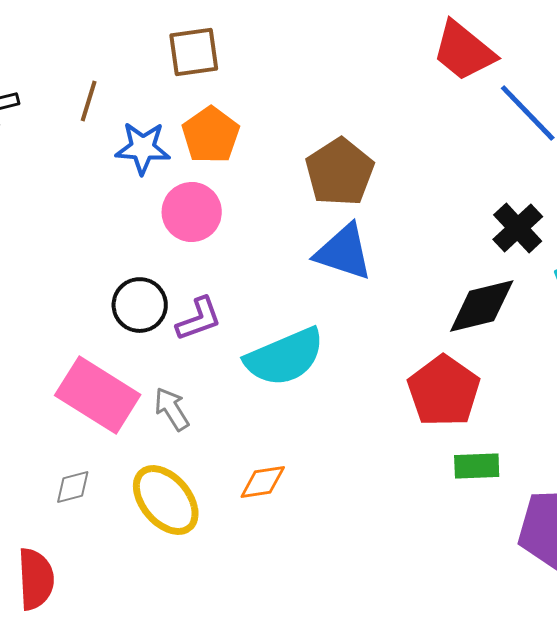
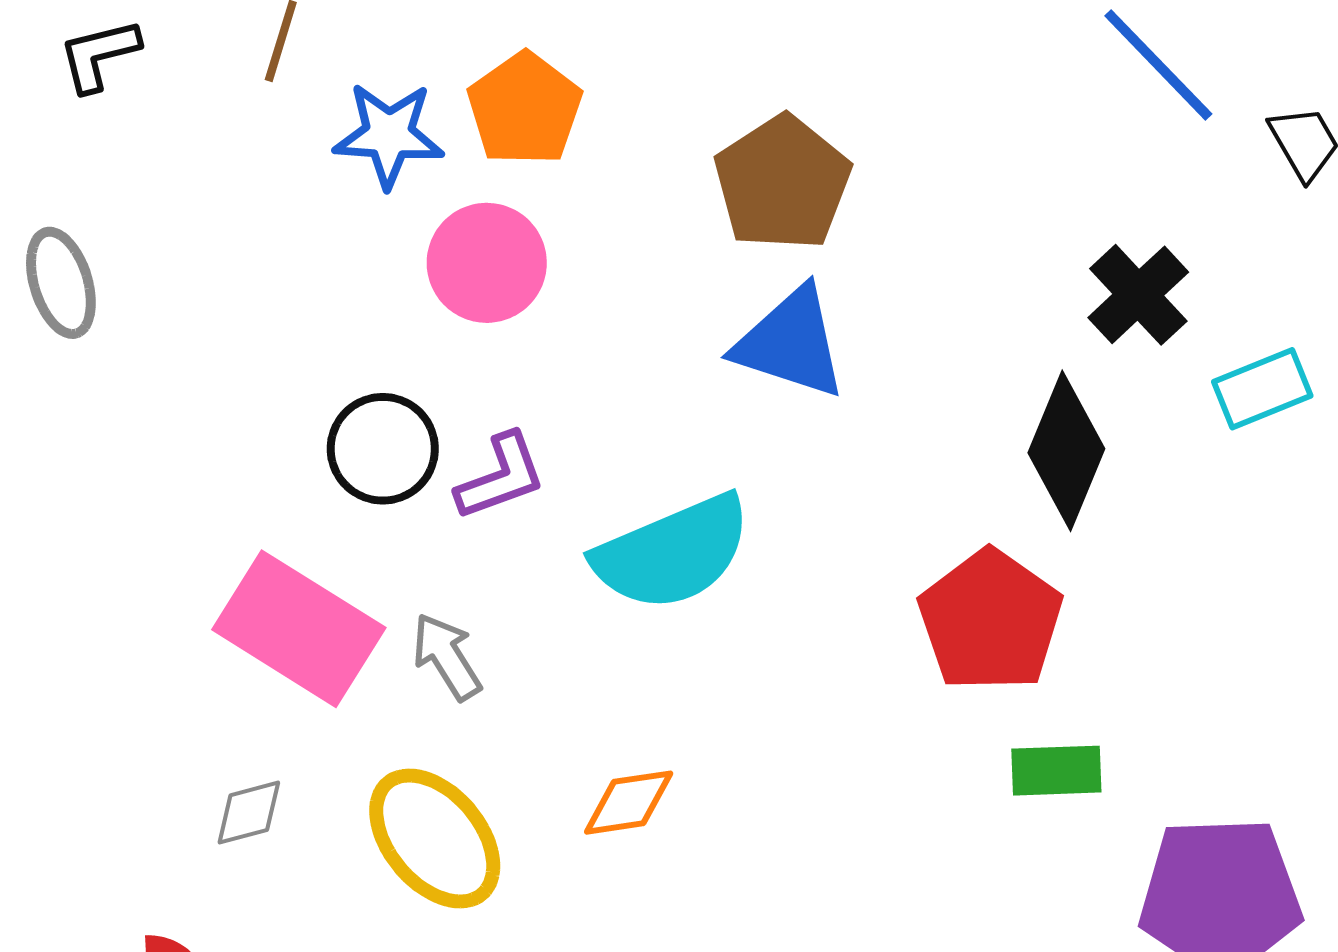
black diamond: (482, 306) -> (1066, 451), turned -54

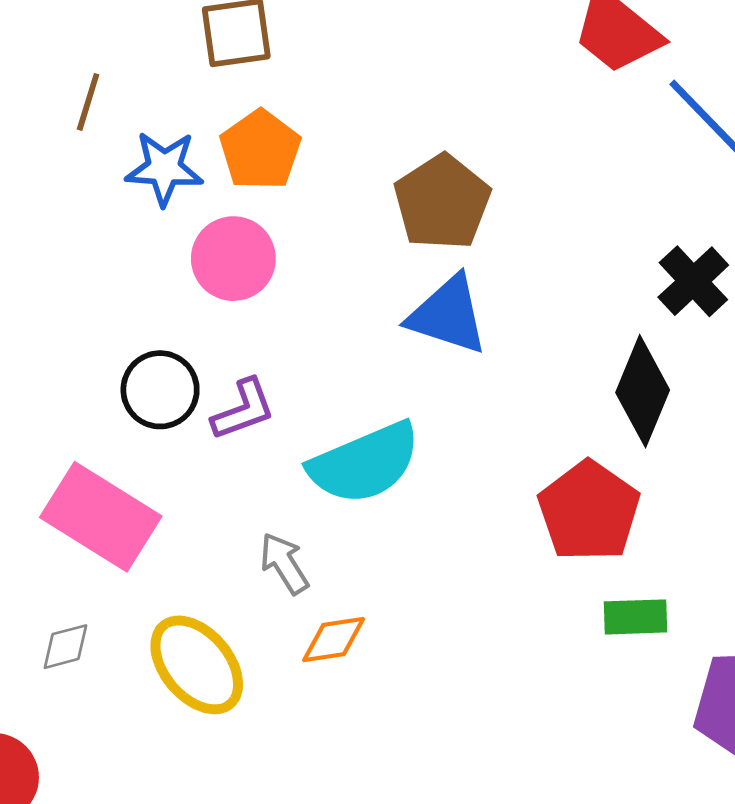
gray arrow: (447, 657) -> (284, 563), moved

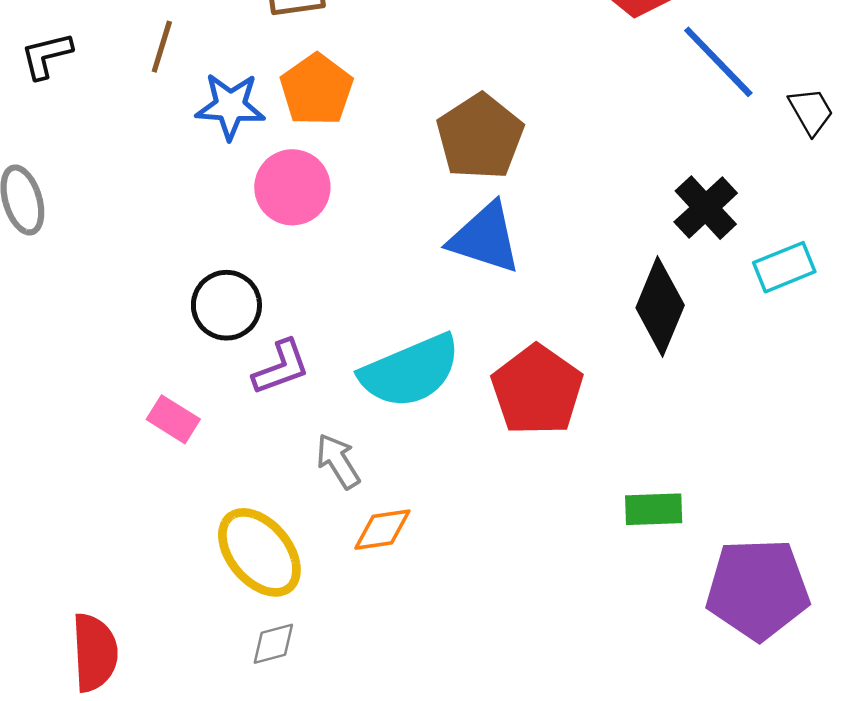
purple L-shape: (243, 410) -> (281, 367), moved
red pentagon: (589, 511) -> (537, 390), moved
pink rectangle: (101, 517) -> (173, 419), size x0.5
gray diamond: (66, 647) -> (273, 644), moved

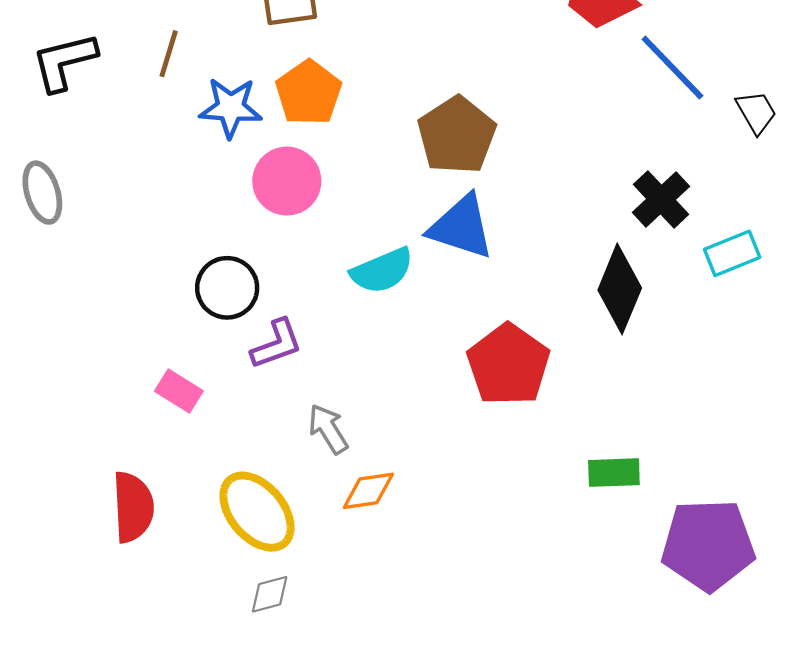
black L-shape: (46, 55) -> (64, 62), size x1.4
cyan semicircle: (410, 371) -> (382, 271), moved, size x0.7
red semicircle: (95, 653) -> (133, 507), moved

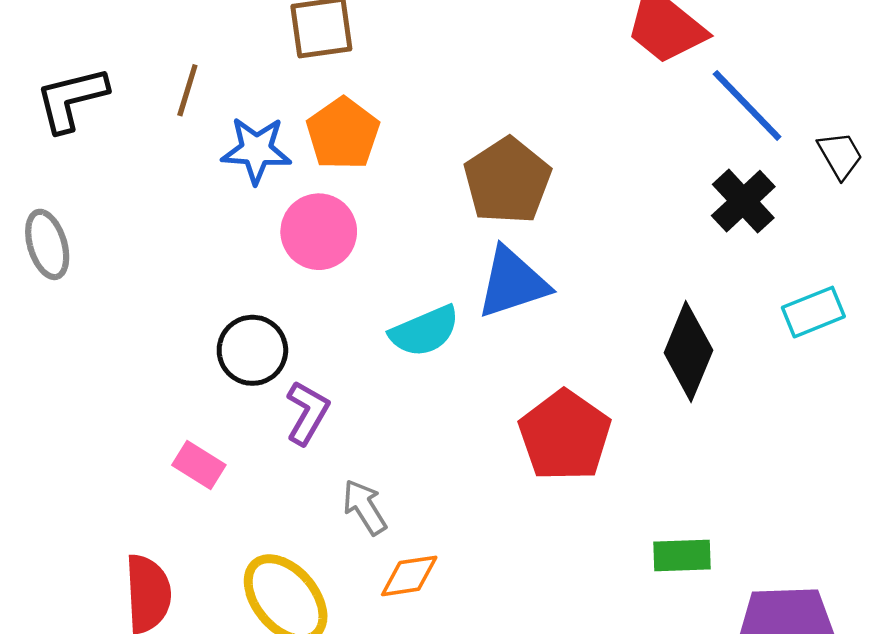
black cross: (661, 199) -> (743, 201), moved
blue triangle: (461, 227) -> (513, 283), turned -36
purple L-shape: (277, 344) -> (307, 413), turned -40

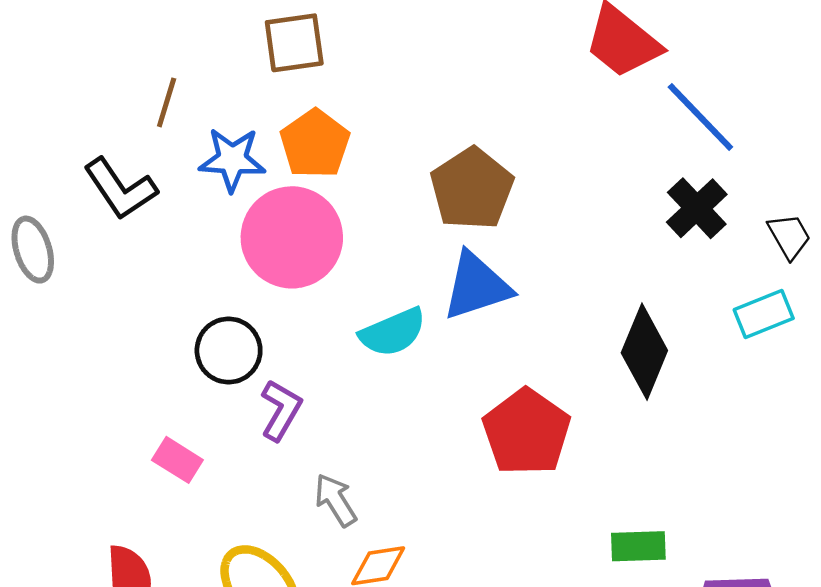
black L-shape: (71, 99) -> (120, 189), moved, turned -110
black trapezoid: (840, 155) -> (789, 236), moved
pink circle: (319, 232) -> (292, 237), size x1.4

